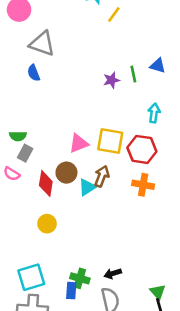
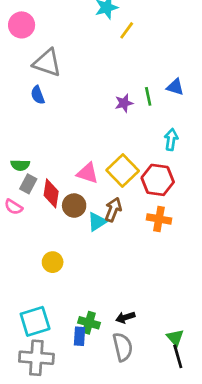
yellow square: (110, 141) -> (123, 170), turned 36
pink triangle: (79, 143) -> (88, 173), turned 40
red diamond: (46, 184) -> (51, 193), moved

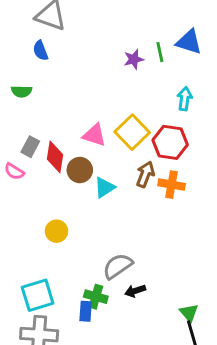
blue triangle: (175, 87) -> (189, 42), size x1.4
green semicircle: (20, 165) -> (22, 91), moved
brown arrow: (113, 210) -> (145, 174), moved
gray semicircle: (123, 347) -> (118, 266), moved, turned -112

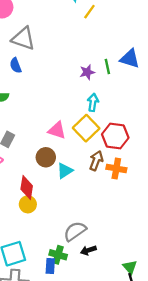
cyan arrow: (185, 99) -> (93, 102), moved
red diamond: (55, 157) -> (27, 188), moved

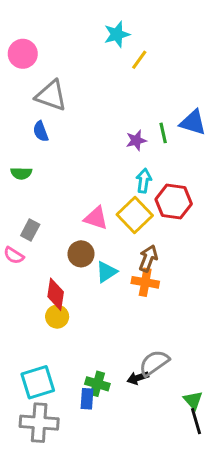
red hexagon: (115, 136) -> (174, 202), moved
orange cross: (116, 168) -> (145, 282), moved
gray semicircle: (75, 231) -> (154, 363), moved

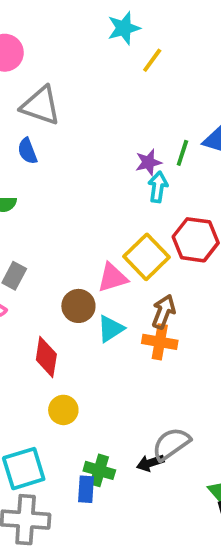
green line: (163, 133) -> (182, 153), turned 30
cyan arrow: (144, 181) -> (158, 187), moved
pink triangle: (96, 218) -> (113, 278), moved, turned -35
yellow circle: (57, 317) -> (63, 410), moved

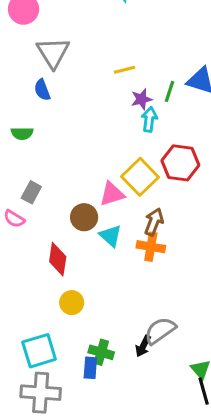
yellow line: (152, 60) -> (124, 70), moved, turned 40
gray triangle: (41, 106) -> (53, 53), turned 39
cyan triangle: (111, 329) -> (110, 236), turned -45
black arrow: (150, 463) -> (143, 346), turned -45

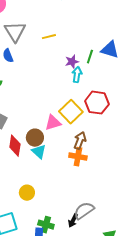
yellow line: (124, 70) -> (49, 37), moved
cyan triangle: (110, 236) -> (39, 152), moved
red diamond: (58, 259) -> (15, 146), moved

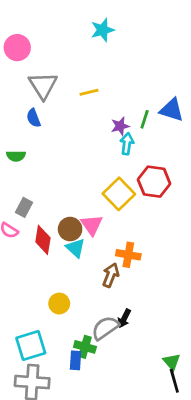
pink triangle: (53, 123) -> (92, 225), moved, turned -48
brown arrow: (80, 141) -> (111, 275), moved
gray semicircle: (84, 211) -> (105, 328), moved
black arrow: (73, 221) -> (124, 318), moved

